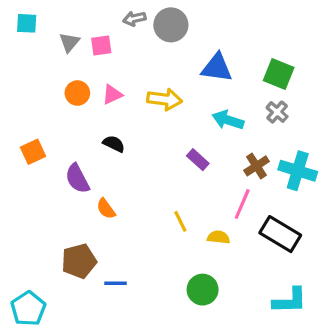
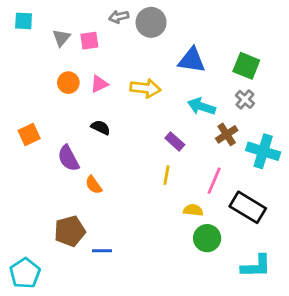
brown cross: (256, 166) -> (227, 134), moved
yellow line: (180, 221) -> (166, 175), moved, turned 36
green circle: (203, 290) -> (207, 238), moved

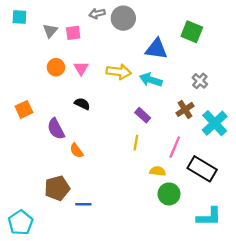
green square: (246, 66) -> (192, 32), moved
pink triangle: (99, 84) -> (81, 68), turned -35
cyan arrow: (201, 106) -> (151, 80), moved
cyan cross: (263, 151) -> (215, 123), turned 30

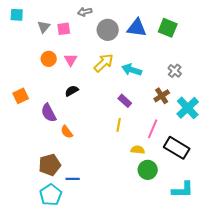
gray circle: (123, 18) -> (108, 30), moved
blue triangle: (156, 49) -> (137, 28), moved
yellow arrow: (119, 72) -> (104, 63), turned -50
black semicircle: (82, 104) -> (72, 91), turned -56
cyan pentagon: (21, 223) -> (51, 195), moved

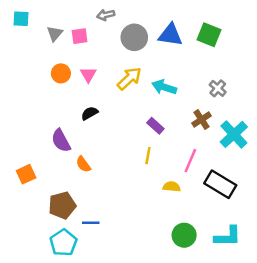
orange square: (21, 96) -> (26, 174), moved
green circle: (148, 170) -> (184, 235), moved

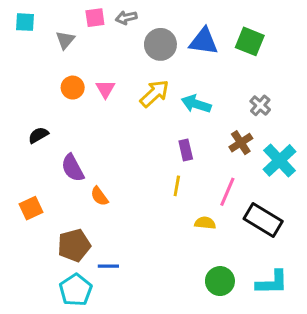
pink square: (80, 36) -> (95, 18), moved
black semicircle: (90, 113) -> (38, 135), moved
purple rectangle: (155, 126) -> (186, 150), turned 35

